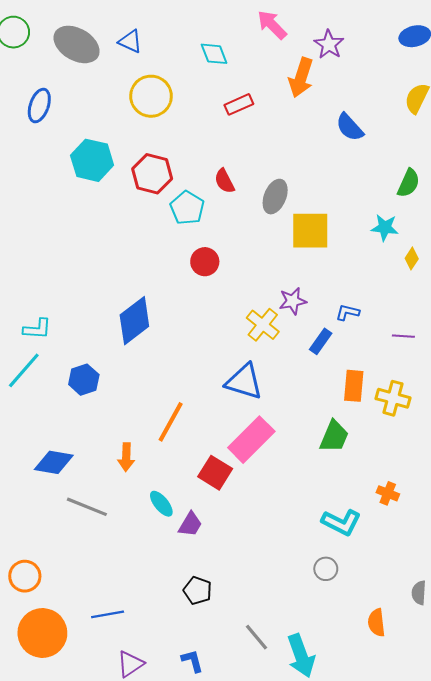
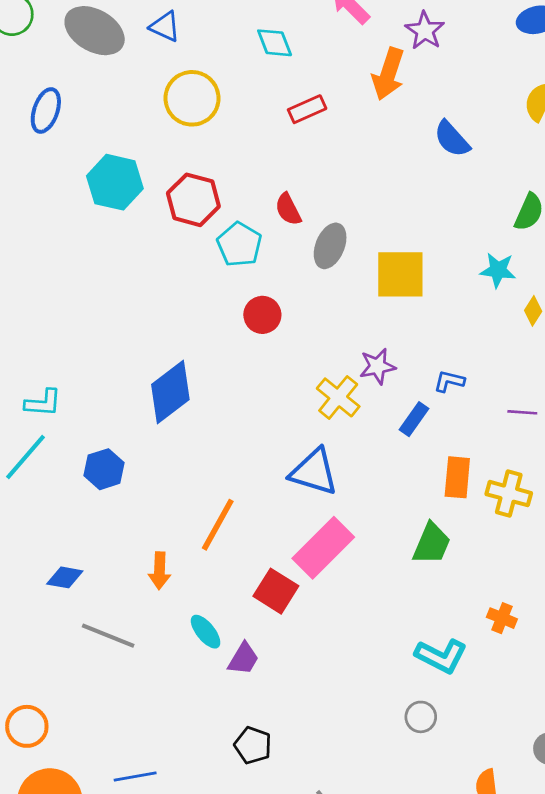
gray ellipse: (275, 197) -> (330, 246), moved
blue diamond: (54, 462) -> (65, 577), size x0.7

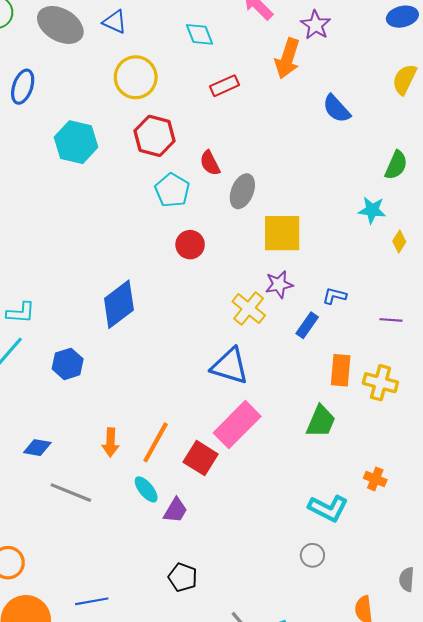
red hexagon: (193, 200) -> (154, 136), moved
yellow square: (400, 274) -> (282, 233), moved
orange line: (218, 525) -> (156, 442), moved

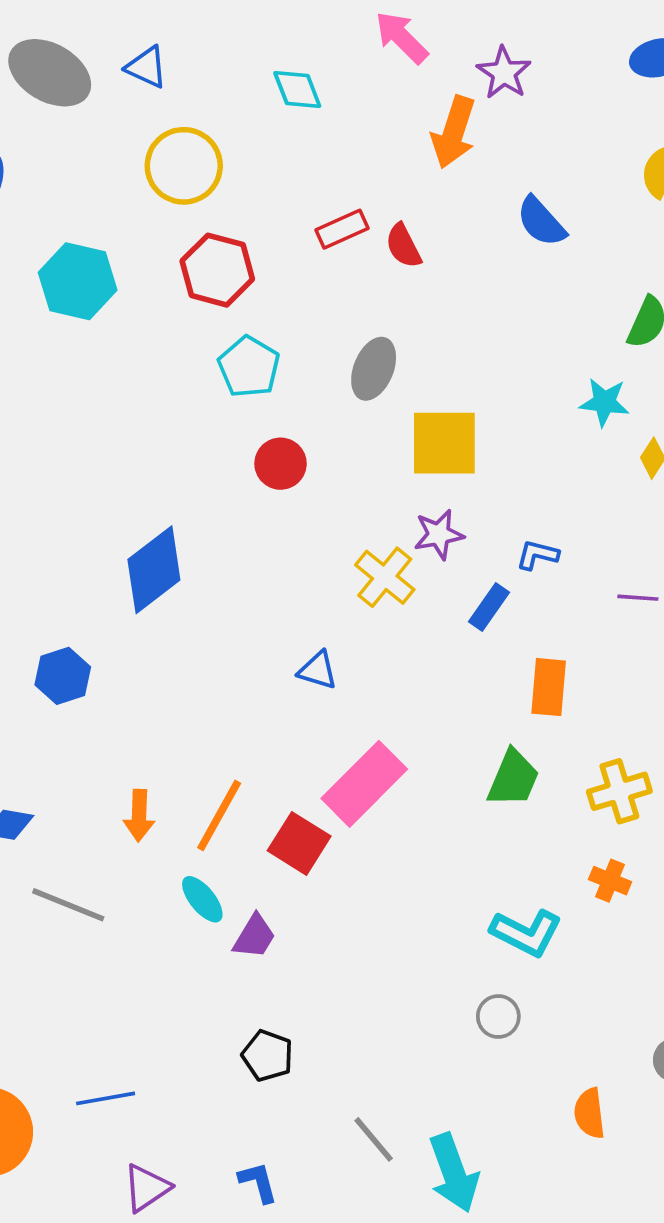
red rectangle: (225, 86) -> (342, 229), moved
red semicircle: (210, 163) -> (403, 246), moved
blue triangle: (230, 366) -> (318, 670), moved, size x0.6
yellow cross: (380, 383) -> (619, 791), moved, turned -32

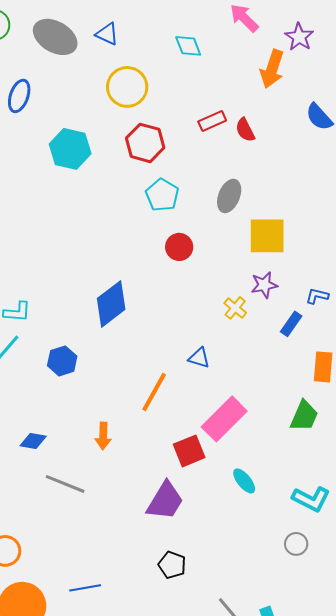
yellow cross: (385, 577) -> (235, 308), size x0.7
orange line: (219, 815) -> (154, 392), moved
red square: (299, 843) -> (189, 451), turned 36
cyan ellipse: (202, 899) -> (244, 481), moved
purple trapezoid: (254, 936) -> (165, 501), size x1.6

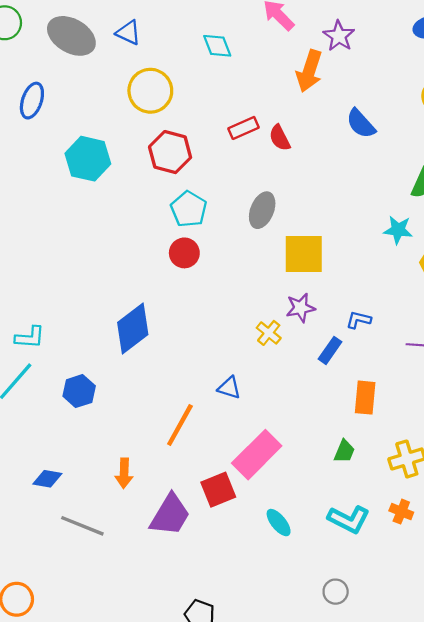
red circle: (179, 247) -> (184, 253), moved
green trapezoid: (304, 416) -> (344, 451), size x0.7
cyan L-shape: (311, 499) -> (349, 519), moved
purple trapezoid: (165, 501) -> (170, 515), moved

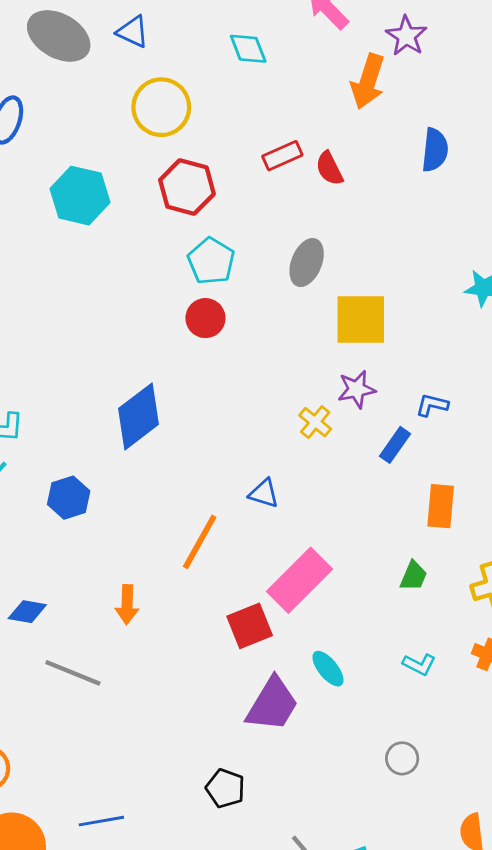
blue semicircle: (361, 124) -> (435, 150), turned -132
purple trapezoid: (170, 515) -> (272, 704), moved
cyan L-shape: (349, 519) -> (419, 664), size x0.6

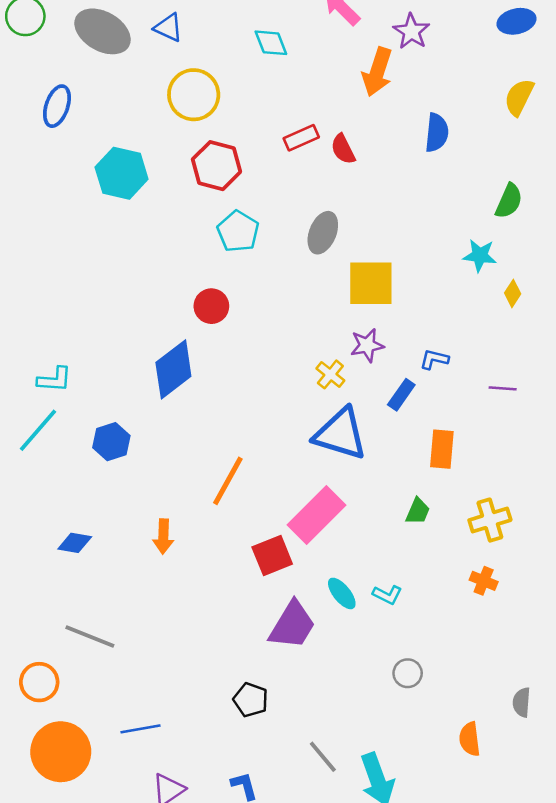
red circle: (205, 318) -> (211, 306), moved
blue triangle: (264, 493) -> (341, 434), moved, size x2.0
cyan L-shape: (419, 664) -> (387, 595), moved
gray line: (73, 673) -> (90, 637), moved

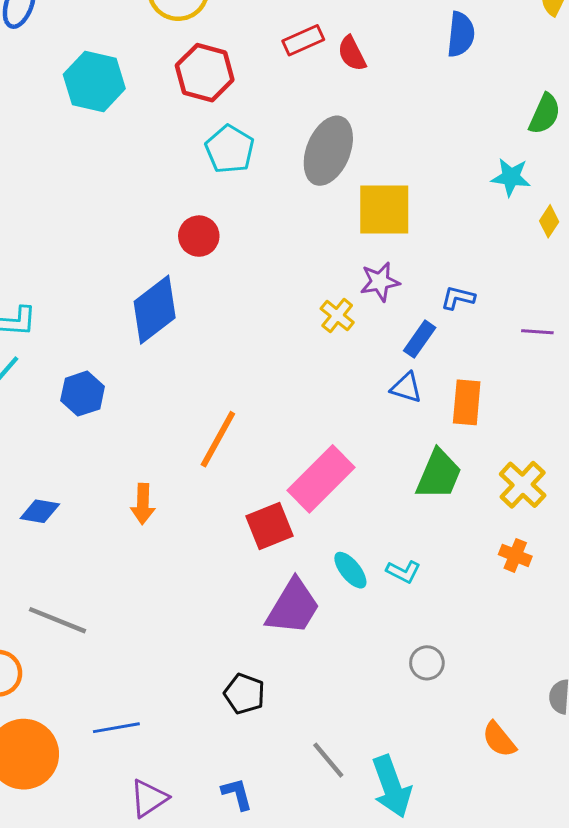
gray ellipse: (323, 233) -> (328, 151), size x1.4
blue triangle: (341, 434) -> (406, 388), moved, size x0.5
green trapezoid: (418, 511) -> (439, 474), size x1.6
yellow cross: (490, 520) -> (523, 485), turned -30
orange semicircle: (470, 739) -> (499, 739), turned -32

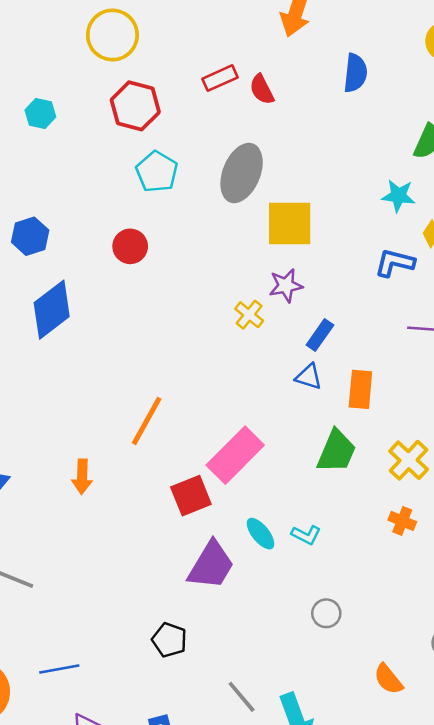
cyan hexagon: (94, 81) -> (40, 113), size x0.6
blue L-shape: (458, 298) -> (395, 263), moved, size x1.4
blue diamond: (155, 310) -> (52, 310), moved
blue hexagon: (83, 394) -> (30, 236), moved

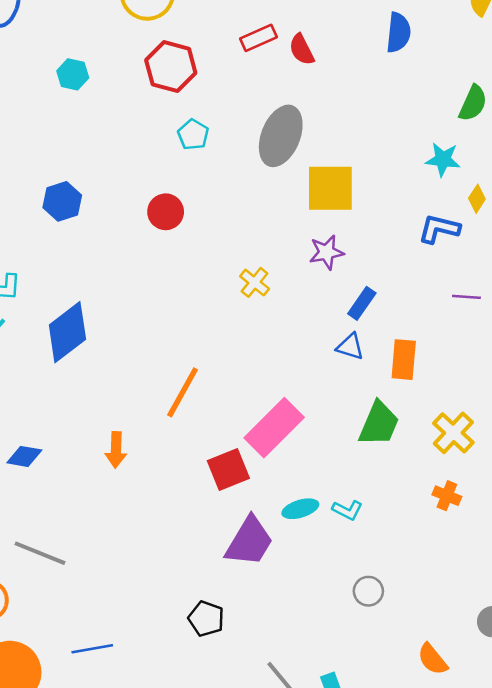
cyan pentagon: (157, 172) -> (193, 135), size x0.7
blue diamond: (52, 310) -> (67, 332), moved
yellow cross: (249, 315) -> (255, 282), moved
cyan ellipse: (261, 534) -> (300, 509), turned -68

